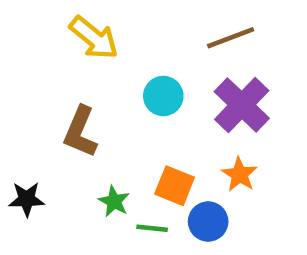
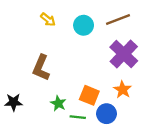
yellow arrow: (94, 38) -> (48, 20), size x0.6
cyan circle: (163, 96) -> (84, 25), moved

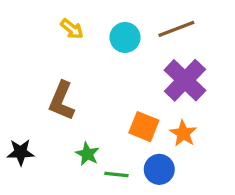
orange square: (89, 95) -> (144, 127), moved

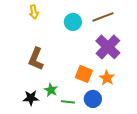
yellow arrow: (72, 29) -> (34, 12), moved, turned 40
black star: (21, 152) -> (31, 98), moved

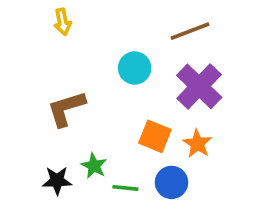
cyan circle: (73, 22) -> (135, 68), moved
brown L-shape: (36, 59) -> (66, 109), turned 50

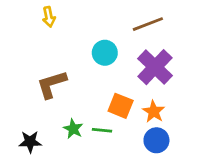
black star: (57, 181) -> (30, 142), moved
blue circle: (172, 182) -> (156, 140), moved
green line: (125, 188) -> (102, 130), moved

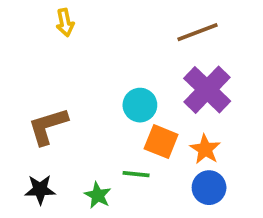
cyan circle: (105, 53) -> (140, 105), moved
brown L-shape: (52, 84) -> (48, 126), moved
green star: (73, 129) -> (98, 195), moved

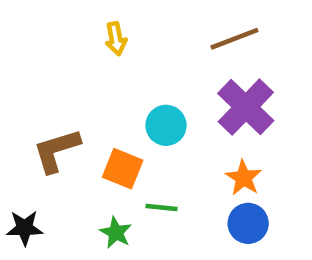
yellow arrow: (65, 23) -> (116, 39), moved
orange square: (161, 142) -> (123, 169), moved
black star: (40, 190) -> (25, 228), moved

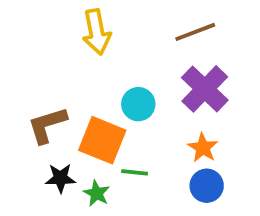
yellow arrow: (116, 39) -> (97, 32), size x1.6
orange square: (123, 169) -> (102, 140), size x1.4
black star: (25, 228) -> (60, 178), moved

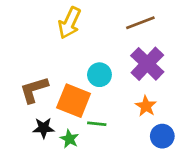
yellow arrow: (97, 32) -> (69, 23), turned 36
blue circle: (207, 186) -> (162, 136), moved

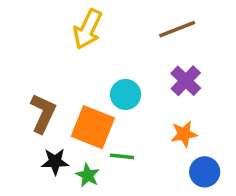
purple cross: (147, 64) -> (186, 81), size x0.7
brown L-shape: (34, 90) -> (43, 113), turned 132
orange star: (146, 106) -> (184, 134), turned 30

